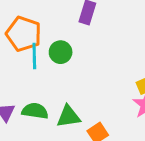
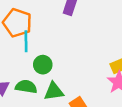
green circle: (61, 52) -> (43, 65), moved

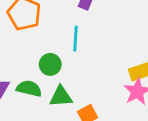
cyan line: (26, 41) -> (76, 39), moved

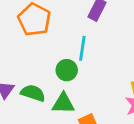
green circle: (50, 64) -> (67, 70), moved

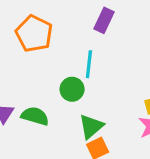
green triangle: (63, 103) -> (91, 126), moved, turned -40

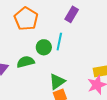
green circle: (72, 89) -> (44, 47), moved
green semicircle: (35, 116) -> (26, 62), moved, turned -36

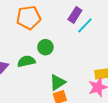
orange pentagon: (26, 19) -> (29, 18), turned 30
cyan line: (59, 42) -> (85, 25), moved, turned 30

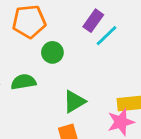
green circle: (45, 47) -> (52, 52), moved
green triangle: (58, 82) -> (74, 102), moved

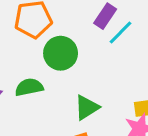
green circle: (52, 52) -> (61, 53), size x1.4

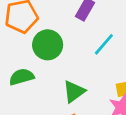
cyan line: (120, 33) -> (104, 44), moved

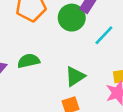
green circle: (48, 45) -> (72, 18), moved

